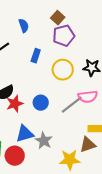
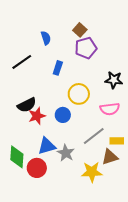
yellow circle: (63, 70) -> (79, 94), moved
gray line: (72, 105) -> (94, 136), moved

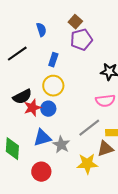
yellow circle: (79, 94) -> (53, 86), moved
blue circle: (63, 115) -> (48, 109), moved
red circle: (37, 168) -> (41, 172), moved

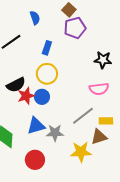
gray star: (61, 145) -> (55, 133), turned -30

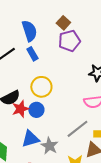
blue semicircle: (35, 18) -> (29, 31), size x1.5
blue rectangle: (47, 48) -> (32, 54), moved, turned -48
gray star: (55, 133) -> (49, 146), turned 30

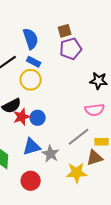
brown square: (63, 23) -> (65, 31), turned 32
blue rectangle: (32, 54) -> (34, 62), turned -32
yellow circle: (41, 87) -> (31, 80), moved

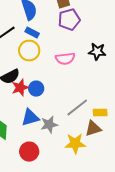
pink semicircle: (95, 110) -> (65, 59), moved
gray star: (51, 154) -> (49, 125), turned 30

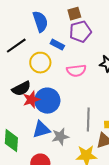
blue rectangle: (32, 33) -> (57, 45), moved
blue circle: (36, 89) -> (47, 101), size x1.6
gray line: (77, 108) -> (88, 120), turned -50

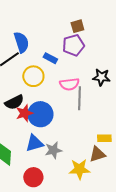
brown square: (74, 14) -> (77, 26), moved
blue semicircle: (40, 22) -> (21, 42), moved
gray line: (88, 120) -> (79, 98), moved

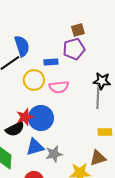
blue rectangle: (50, 58) -> (51, 62), turned -32
pink semicircle: (69, 84) -> (59, 87), moved
gray line: (79, 98) -> (98, 97), moved
black semicircle: (14, 102) -> (15, 129), moved
yellow rectangle: (104, 138) -> (105, 132), moved

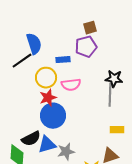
red star: (25, 117) -> (48, 98), moved
black semicircle: (15, 129) -> (31, 139), moved

